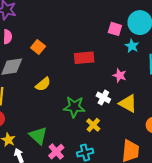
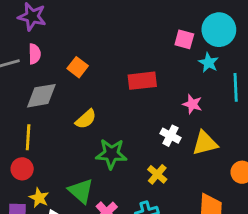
yellow triangle: (128, 104) -> (205, 143), turned -42
green star: (74, 107) -> (111, 154), moved

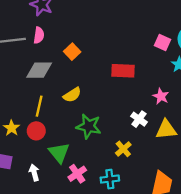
yellow line: (28, 137) -> (39, 106), moved
red circle: (22, 169) -> (36, 131), moved
yellow star: (39, 198) -> (12, 128), moved

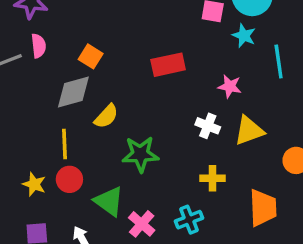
gray diamond: (39, 70) -> (73, 92), moved
yellow cross: (123, 149) -> (213, 178), moved, turned -35

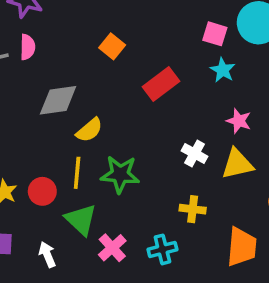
cyan star: (244, 36) -> (223, 70), moved
orange square: (91, 56) -> (112, 46), moved
red rectangle: (168, 65) -> (161, 84), turned -32
pink star: (230, 86) -> (239, 121), moved
yellow line: (65, 144) -> (77, 173), moved

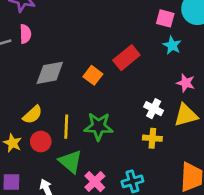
orange square: (112, 46) -> (93, 75), moved
yellow semicircle: (89, 130) -> (33, 115), moved
yellow cross: (193, 209) -> (152, 138), moved

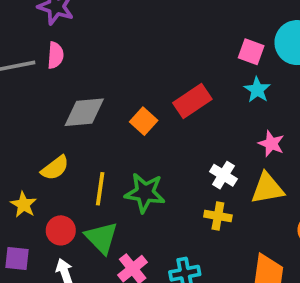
red circle: (41, 141) -> (61, 230), moved

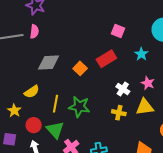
pink square: (251, 52) -> (118, 31), moved
white cross: (223, 175) -> (123, 89), moved
yellow cross: (218, 216) -> (119, 113), moved

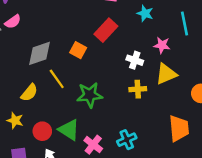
pink semicircle: (34, 31) -> (13, 22), turned 64
yellow line: (55, 104) -> (57, 79), moved, turned -30

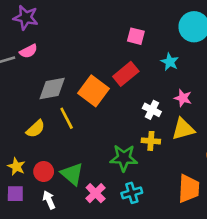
orange square: (78, 50) -> (94, 91), size x1.6
green star: (90, 95) -> (124, 158), moved
yellow star: (15, 120) -> (16, 166), moved

